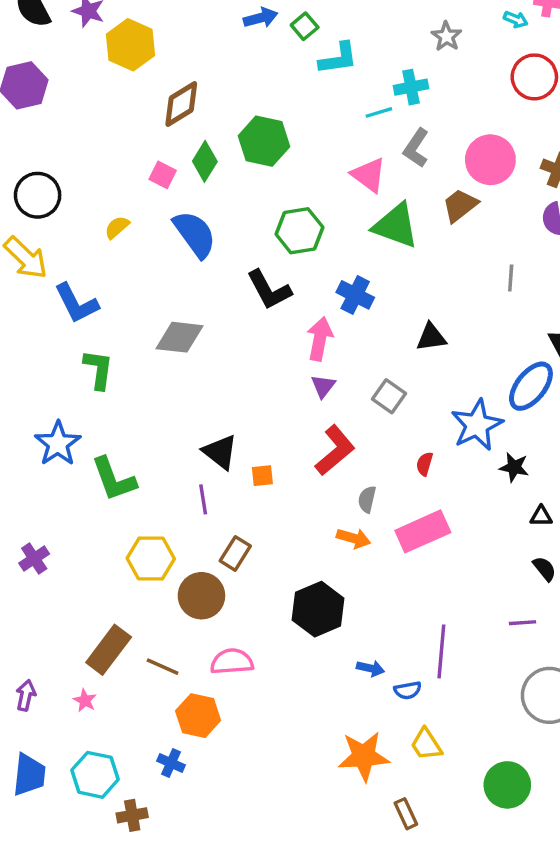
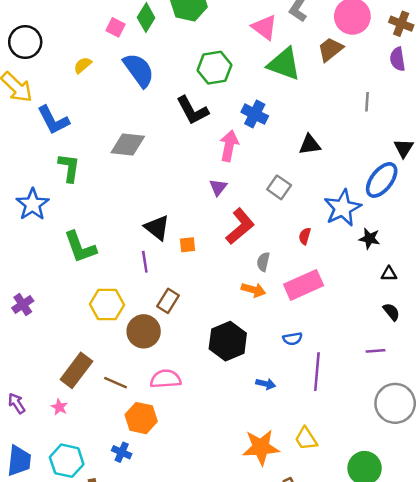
purple triangle: (323, 386) -> (218, 187), moved
blue star: (58, 444) -> (33, 204), moved
blue semicircle: (408, 690) -> (293, 339), moved
purple arrow: (26, 695) -> (17, 403), turned -45

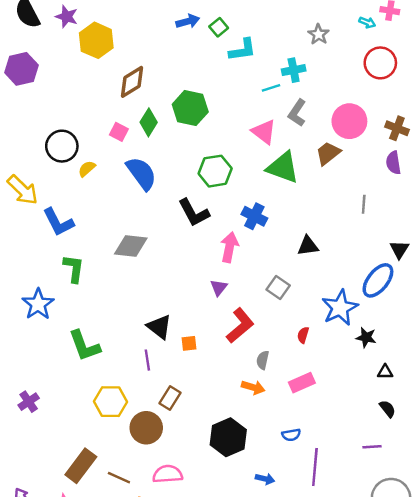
black circle: (25, 42) -> (62, 146), moved
pink rectangle: (304, 285) -> (302, 383), size x0.7

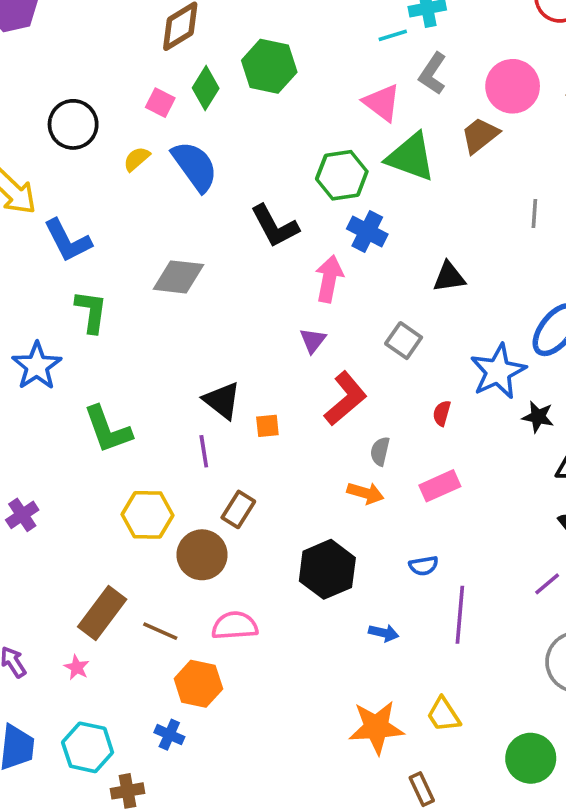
yellow semicircle: (87, 169) -> (137, 159), moved
green hexagon: (215, 171) -> (342, 175), moved
purple line: (372, 447) -> (547, 584), turned -36

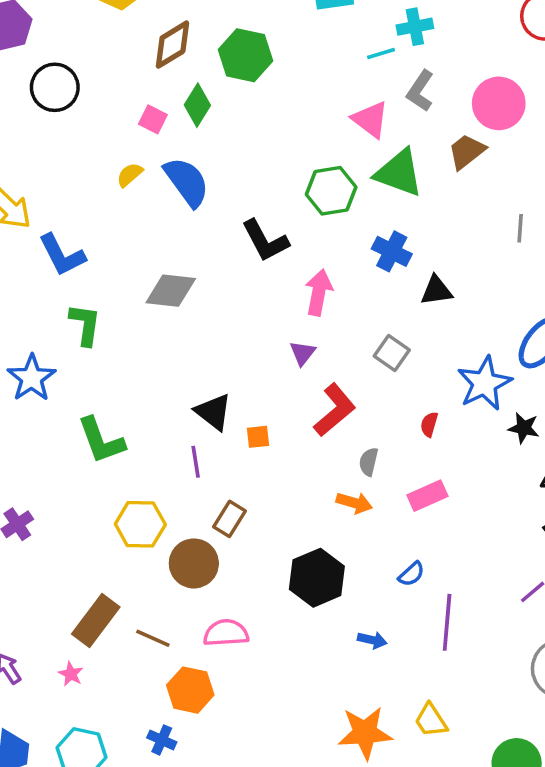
green hexagon: (269, 66) -> (246, 55), moved
black circle: (73, 124) -> (55, 87), moved
blue cross: (367, 232) -> (392, 251), moved
blue semicircle: (424, 566) -> (411, 574), turned -32

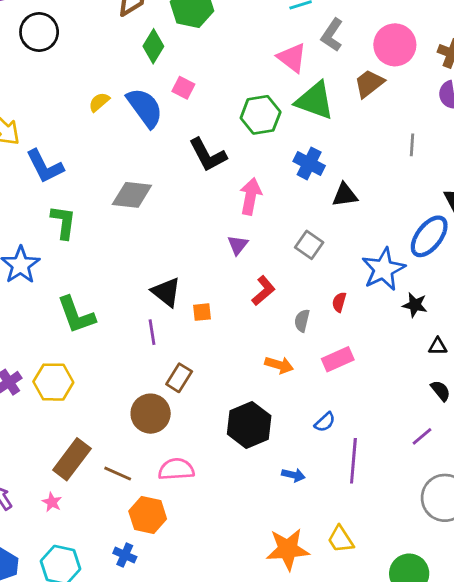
pink square: (153, 119) -> (183, 88), moved
red L-shape: (335, 410) -> (263, 291), size x0.7
gray semicircle: (369, 462) -> (302, 321), moved
yellow hexagon: (140, 524) -> (53, 382), moved

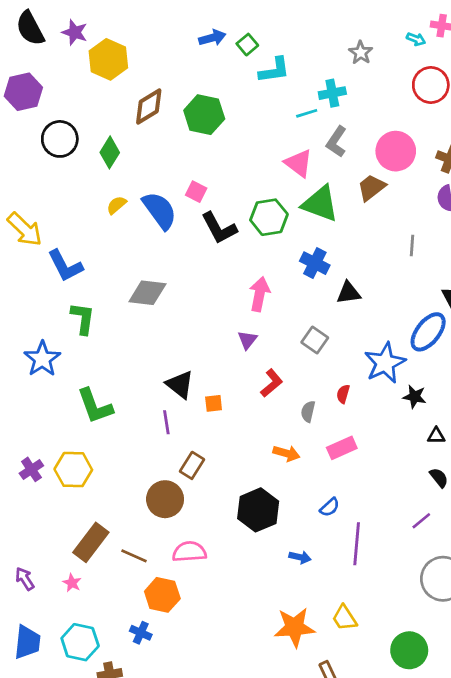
green diamond: (153, 46) -> (110, 152), moved
black L-shape: (208, 155) -> (219, 228), moved

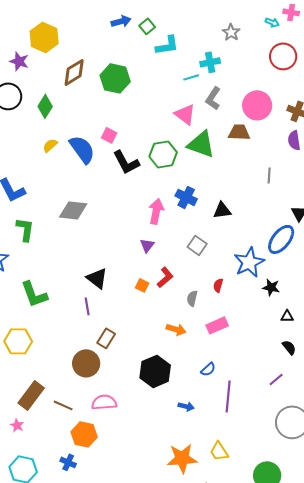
purple star: (75, 32) -> (19, 61), moved
brown trapezoid: (371, 188) -> (239, 132), turned 40
blue cross: (315, 263) -> (186, 197), moved
orange square: (214, 403) -> (142, 285), moved, turned 32

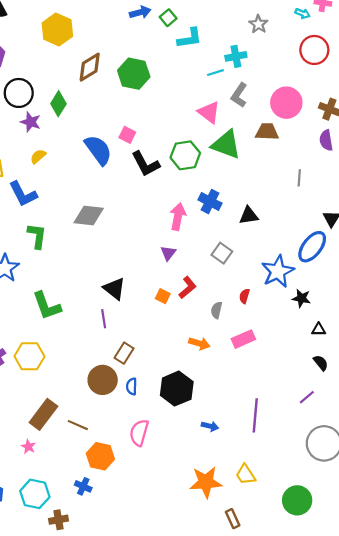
purple star: (19, 61) -> (31, 122), moved
yellow semicircle: (50, 145) -> (38, 156), moved
blue semicircle: (208, 369) -> (132, 386), moved, turned 133
pink semicircle: (104, 402) -> (139, 433), moved, turned -70

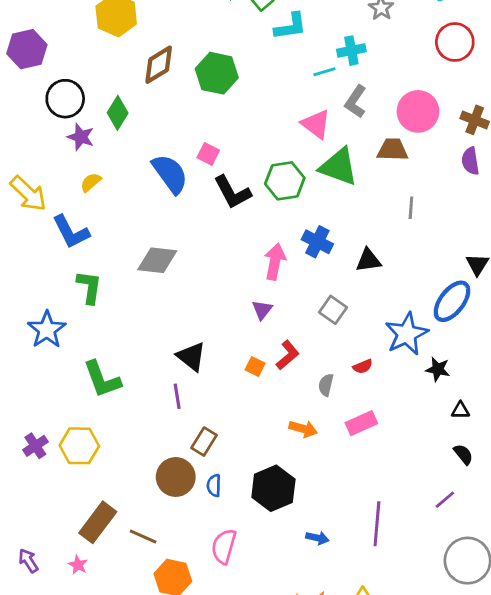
gray line: (299, 178) -> (411, 208), moved
red semicircle: (244, 296) -> (363, 366), turned -128

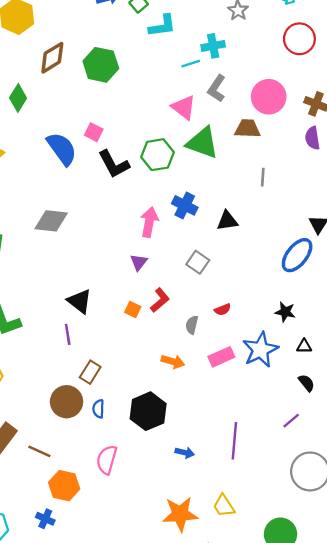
blue star: (407, 334) -> (260, 350), moved

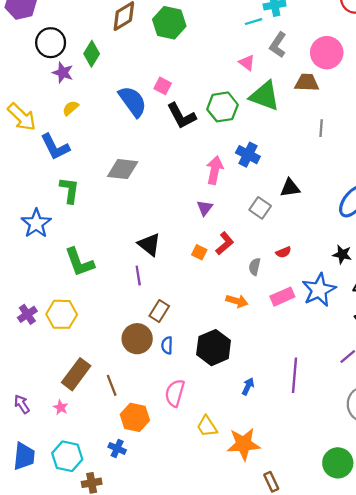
pink triangle: (184, 107) -> (247, 63), size x0.7
black triangle: (227, 221) -> (290, 188), moved
brown line: (39, 451) -> (112, 385), turned 45
blue arrow: (185, 453) -> (248, 386), turned -77
yellow trapezoid: (224, 506) -> (207, 426), moved

